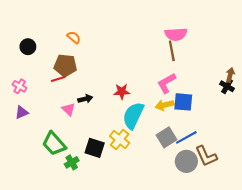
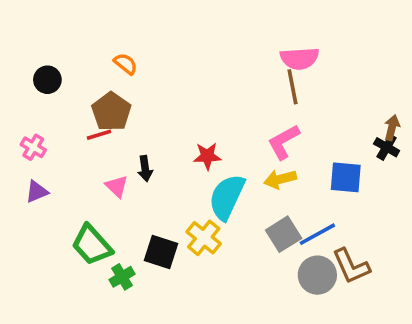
brown pentagon: (65, 65) -> (111, 112), turned 30
black arrow: (85, 99) -> (145, 169), turned 96
blue square: (183, 102) -> (346, 177), moved

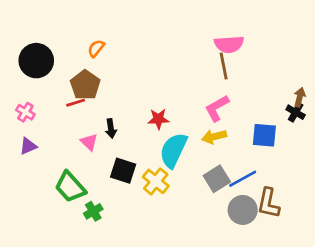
orange semicircle: (126, 64) -> (96, 48), turned -90
black circle: (47, 80) -> (36, 61), size x1.6
black square: (161, 252) -> (123, 171), moved
brown L-shape: (351, 266) -> (268, 203), turned 36

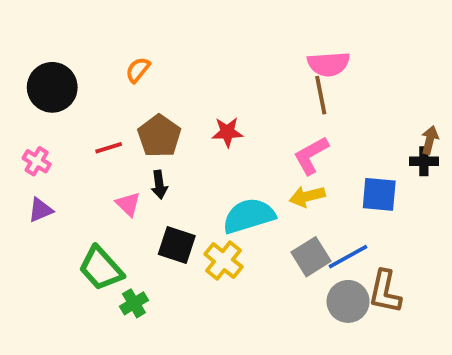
brown pentagon: (85, 85) -> (159, 136), moved
black cross: (296, 112) -> (424, 161), turned -30
red star: (158, 119) -> (227, 132), moved
cyan semicircle: (173, 150) -> (249, 216), turned 48

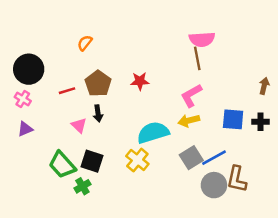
black circle: (52, 87) -> (29, 69), moved
black cross: (424, 161) -> (261, 122), moved
black square: (177, 245) -> (92, 161), moved

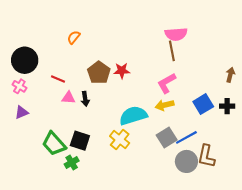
brown pentagon: (98, 84) -> (99, 73), moved
red line: (67, 91) -> (58, 79), turned 40
blue square: (233, 119) -> (203, 104), turned -36
pink triangle: (79, 125) -> (68, 98), moved, turned -40

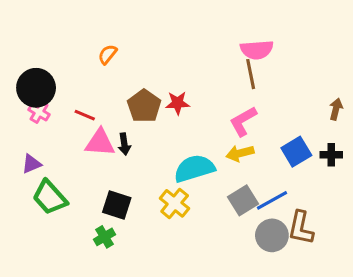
pink cross: (19, 86) -> (39, 112), moved
pink triangle: (68, 98) -> (100, 143), size x1.5
green trapezoid: (54, 144) -> (50, 197), moved

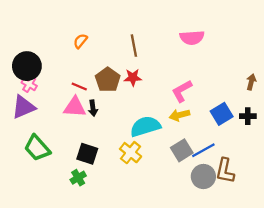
brown line: (251, 74) -> (134, 46), moved
red line: (85, 115) -> (79, 87), moved
purple triangle: (31, 164) -> (23, 107), moved, size x1.6

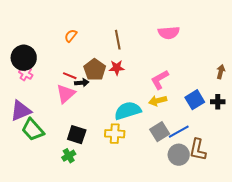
purple triangle: (23, 107) -> (21, 111), moved
pink triangle: (75, 107) -> (66, 94), turned -45
black arrow: (93, 108) -> (82, 83), moved, turned -88
yellow cross: (131, 153) -> (115, 134), turned -36

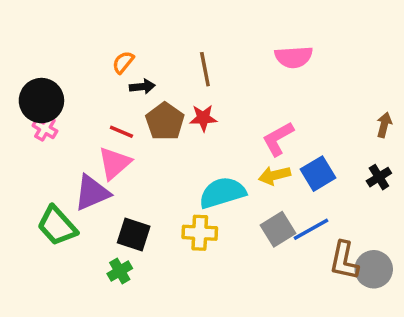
black arrow: (82, 83) -> (142, 87), moved
blue square: (195, 100) -> (318, 174), moved
black cross: (218, 102) -> (379, 177), turned -32
purple triangle: (21, 111) -> (92, 193), moved
gray circle: (179, 155) -> (374, 269), moved

